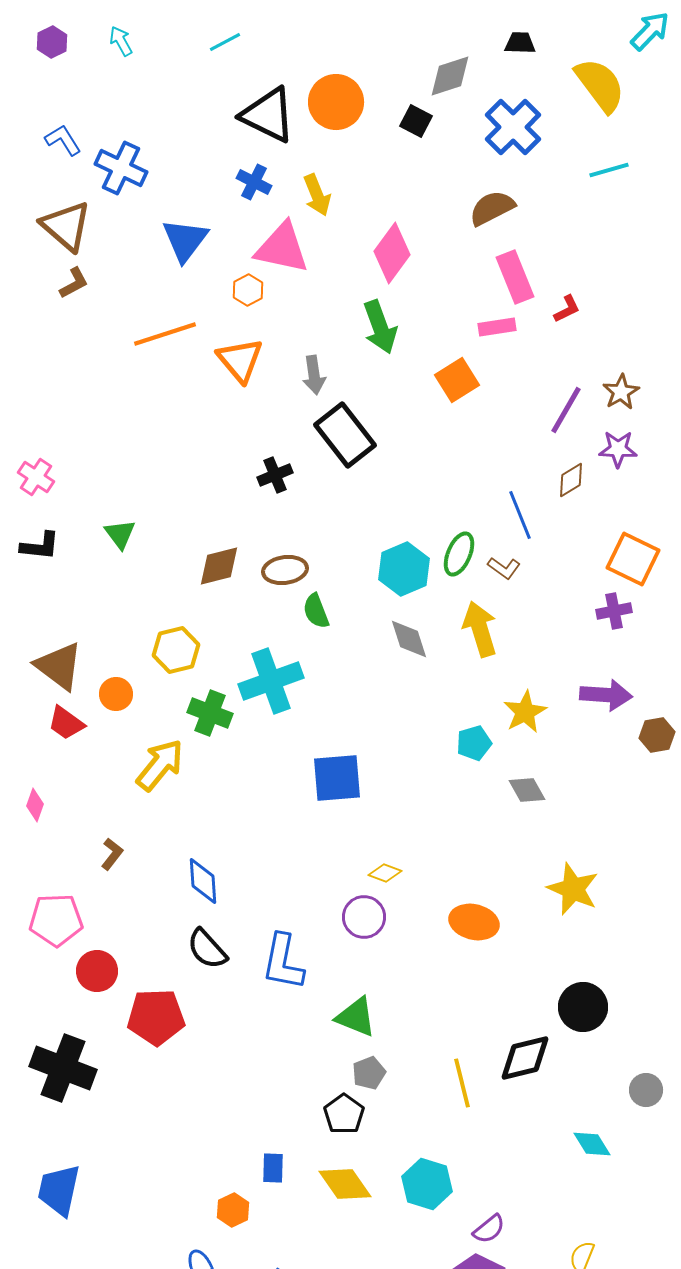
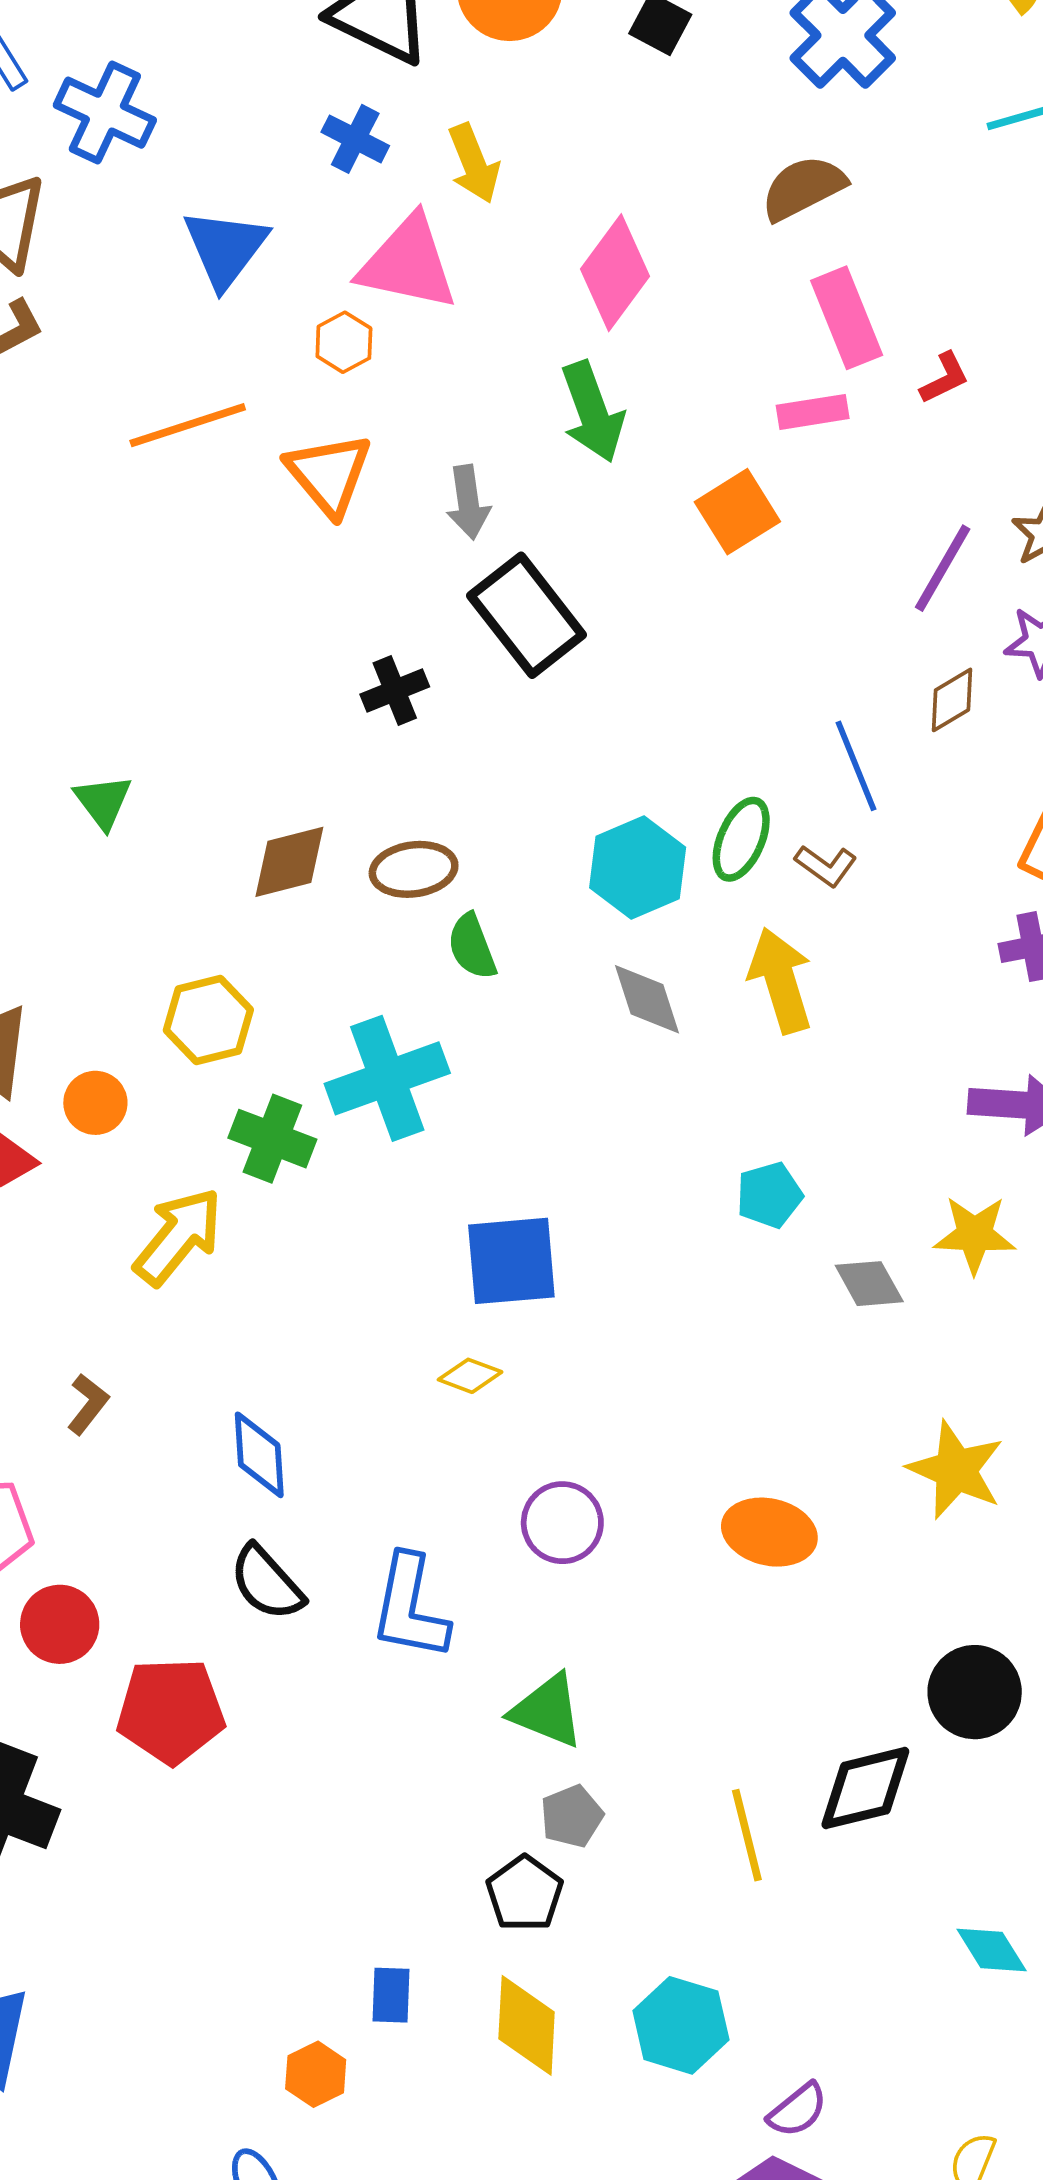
yellow star: (525, 712) -> (975, 1235), moved, turned 30
yellow diamond: (385, 873) -> (470, 1376), moved
yellow diamond: (345, 1184) -> (527, 2025), turned 38

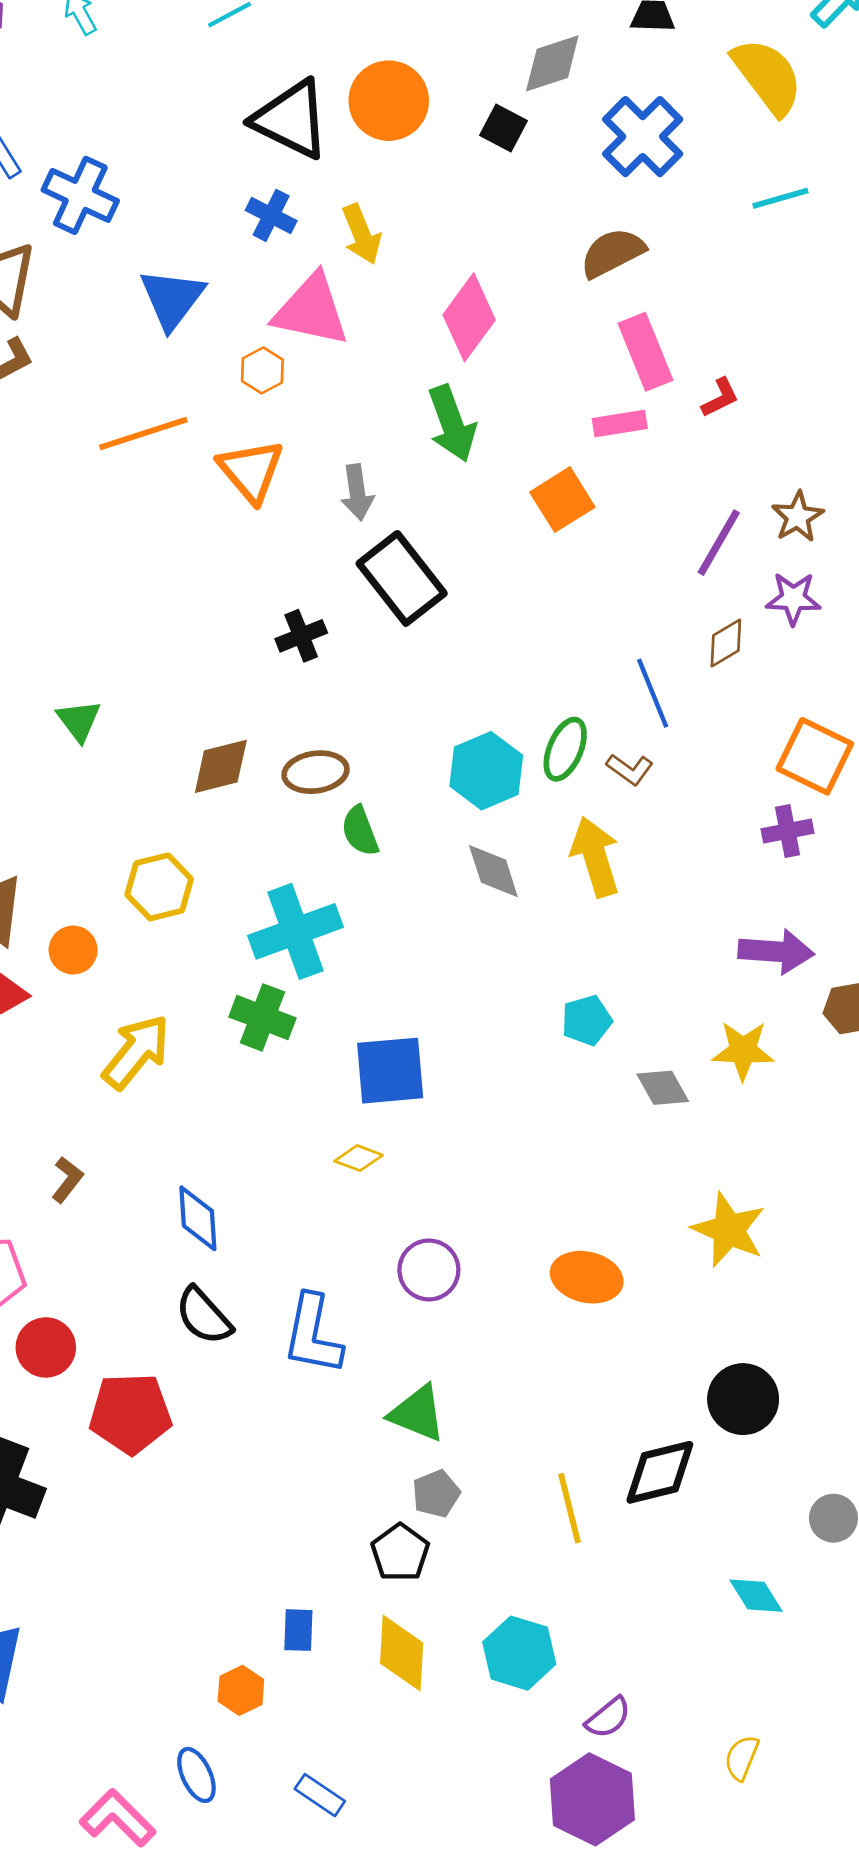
green cross: (272, 1139) -> (262, 1017), moved

